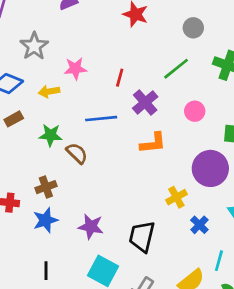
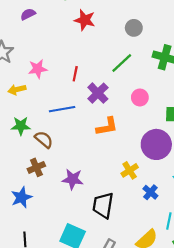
brown cross: (46, 187) -> (36, 167), moved
purple star: (91, 227) -> (73, 179), moved

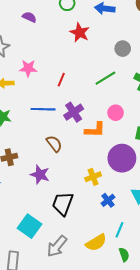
purple semicircle: (28, 14) -> (29, 17), turned 40
purple cross: (98, 93) -> (74, 112), moved
orange L-shape: (107, 127) -> (95, 130), moved
brown semicircle: (44, 140) -> (54, 144), moved

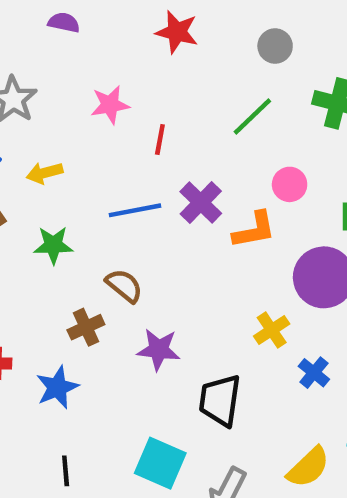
pink star: (28, 68) -> (110, 105), moved
brown semicircle: (54, 144) -> (124, 286), moved

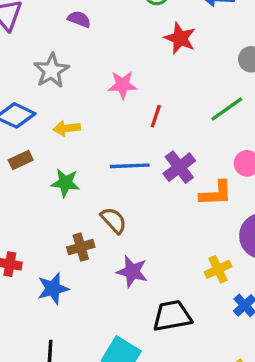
purple semicircle: (64, 23) -> (79, 19), moved
black trapezoid: (220, 400) -> (172, 316), turned 63

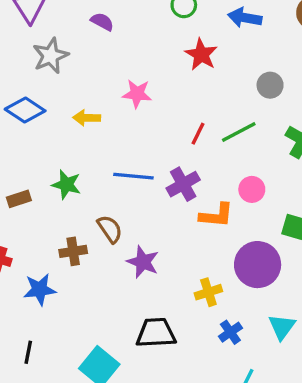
gray star: (51, 71) -> (51, 56), moved
red line: (156, 116) -> (198, 134), moved
yellow arrow: (67, 128) -> (87, 118), moved
brown rectangle: (21, 160) -> (19, 199), moved
purple star: (132, 272) -> (143, 262), moved

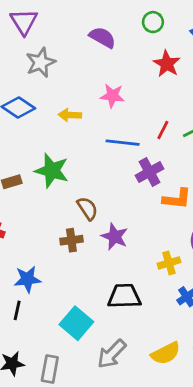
purple semicircle: (102, 22) -> (102, 37), moved, size x1.4
blue line: (133, 176) -> (123, 143), moved
green star: (66, 185) -> (52, 171), size x1.4
brown cross: (73, 251) -> (71, 240), moved
blue star: (40, 289) -> (27, 279), moved

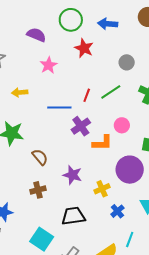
green circle: (153, 22) -> (71, 20), size x1.5
pink star: (112, 96) -> (48, 65), moved, turned -30
purple star: (115, 237) -> (72, 175), moved
brown cross: (71, 240) -> (38, 190), moved

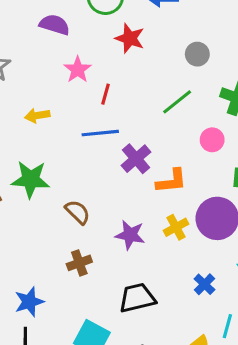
red line: (87, 95) -> (105, 94), moved
pink circle: (122, 125) -> (212, 140), moved
yellow cross: (102, 189) -> (176, 227), moved

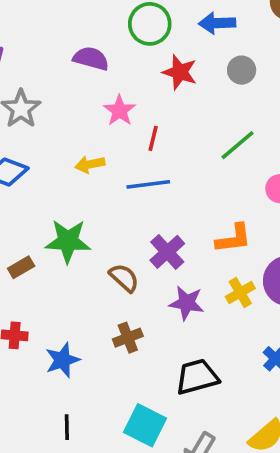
gray circle: (197, 54) -> (242, 70), moved
yellow arrow: (37, 116) -> (90, 164), moved
purple cross: (136, 159) -> (167, 252), moved
blue star: (29, 302) -> (62, 360), moved

